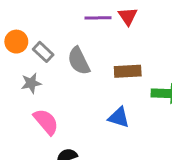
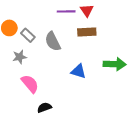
brown rectangle: (128, 71) -> (87, 32), moved
blue triangle: (119, 117) -> (79, 71), moved

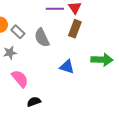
brown rectangle: (87, 32) -> (75, 29), turned -66

